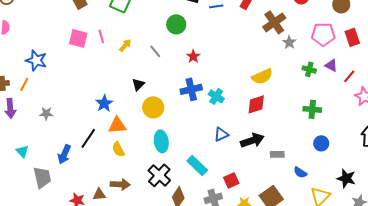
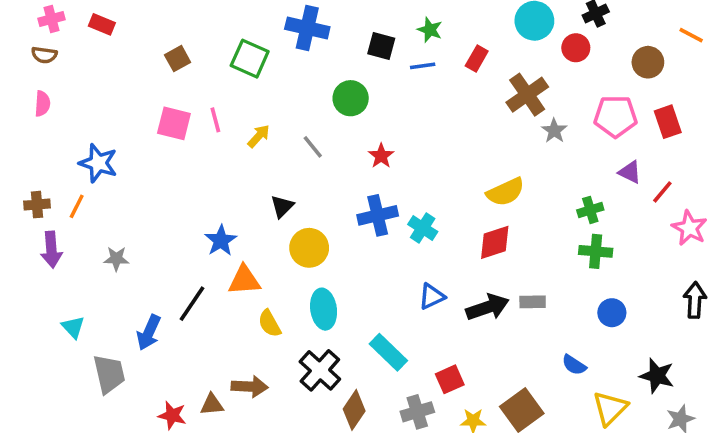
green cross: (309, 69) -> (590, 210), moved, turned -32
yellow semicircle: (118, 149) -> (269, 323), moved
gray rectangle: (277, 154) -> (533, 302), moved

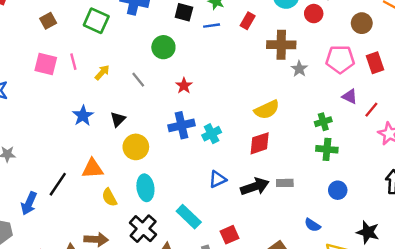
brown cross: (527, 95) -> (281, 45), turned 36
cyan cross: (423, 228) -> (212, 134), turned 30
blue star: (221, 241) -> (83, 116), moved

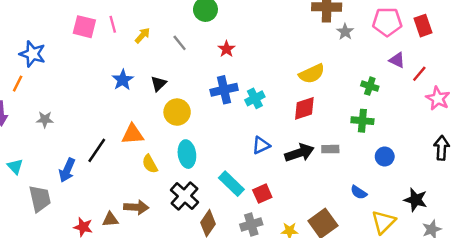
green cross: (323, 122) -> (370, 86), turned 35
green cross: (327, 149) -> (362, 121), moved
red square: (230, 235) -> (262, 194), moved

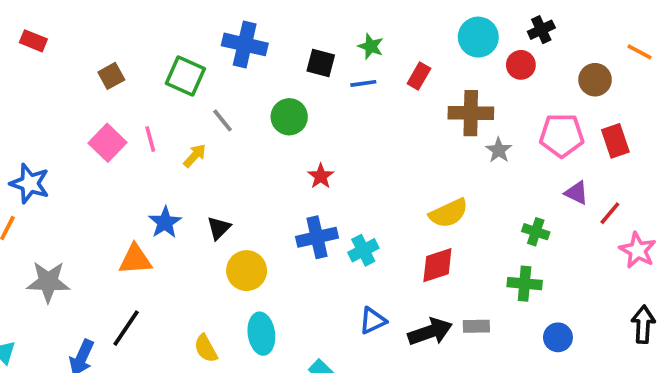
pink square: (84, 27) -> (108, 143), turned 30
gray line: (180, 43) -> (222, 120), moved
gray star: (45, 119) -> (48, 282), size x1.6
orange triangle: (133, 134) -> (135, 259), moved

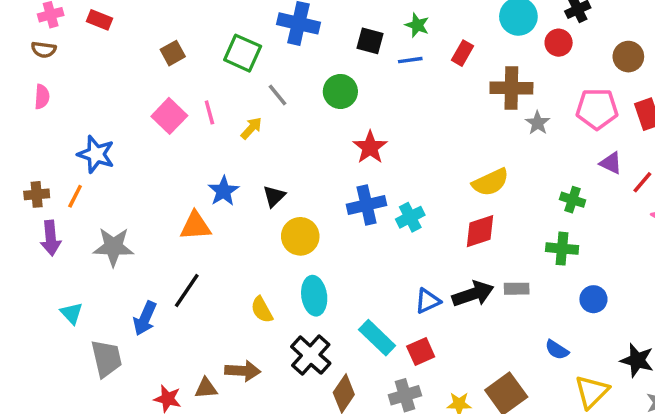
red star: (321, 176) -> (370, 147), size x1.4
blue triangle: (373, 321) -> (428, 301), moved

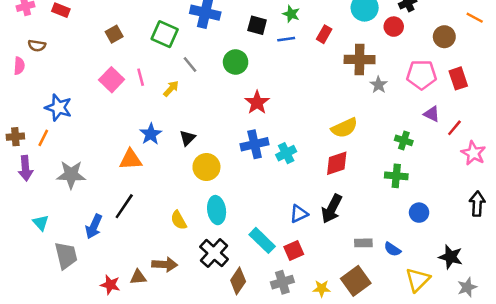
brown semicircle: (44, 50) -> (37, 46), moved
gray rectangle: (517, 289) -> (363, 243), moved
black arrow: (473, 294) -> (332, 209), turned 136

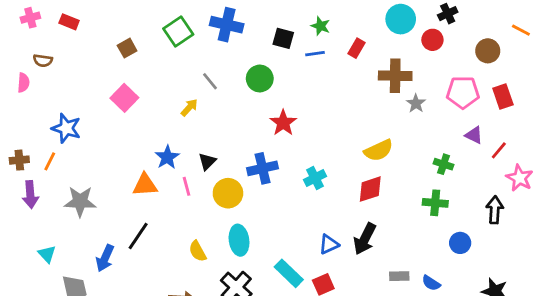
green square: (165, 34) -> (178, 32), moved, turned 32
pink line: (141, 77) -> (187, 186), moved
blue cross: (255, 144) -> (263, 168), moved
black arrow: (477, 204) -> (495, 210), moved

